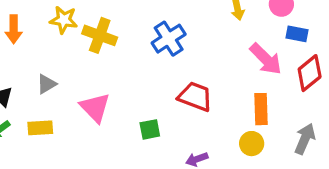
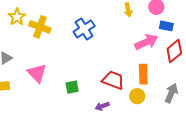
yellow star: (64, 20) -> (17, 17), turned 30
pink arrow: (266, 59) -> (146, 42), turned -70
red trapezoid: (195, 97) -> (113, 80), moved

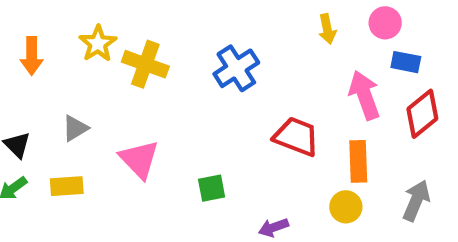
pink arrow: (146, 42) -> (364, 95), turned -85
red trapezoid: (113, 80) -> (296, 137), moved

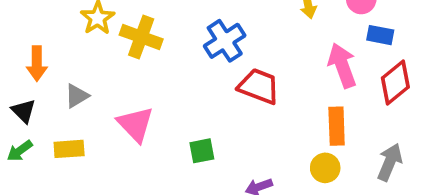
orange arrow: (32, 56) -> (37, 64), moved
red trapezoid: (296, 137) -> (259, 86), moved

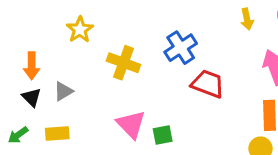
yellow cross: (141, 37) -> (123, 63), moved
black triangle: (24, 111) -> (32, 97), moved
pink triangle: (135, 124) -> (131, 124), moved

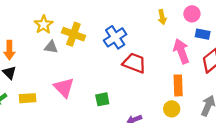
yellow cross: (123, 63) -> (73, 34), moved
gray triangle: (63, 91) -> (51, 47), moved, turned 40
pink triangle: (131, 124) -> (64, 88), moved

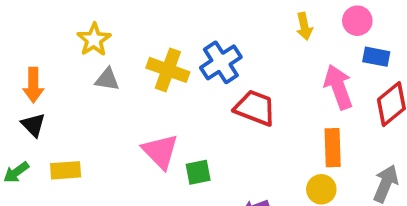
yellow cross: (73, 34) -> (168, 70), moved
pink triangle: (64, 88) -> (160, 151), moved

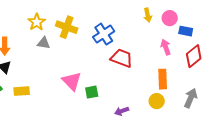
pink circle: (357, 21) -> (170, 18), moved
yellow cross: (168, 70) -> (67, 27), moved
pink arrow: (338, 87) -> (166, 47), size x0.7

